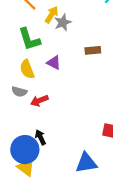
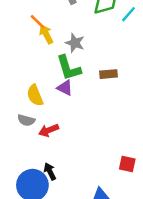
yellow arrow: (52, 15) -> (46, 34), moved, turned -60
gray star: (63, 22) -> (75, 43), turned -30
green L-shape: (29, 39) -> (69, 68), moved

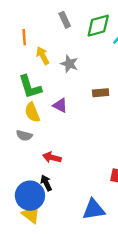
orange line: (37, 22) -> (24, 37), moved, turned 42
green L-shape: (69, 68) -> (30, 87), moved
red arrow: (49, 130) -> (52, 157), moved, turned 36

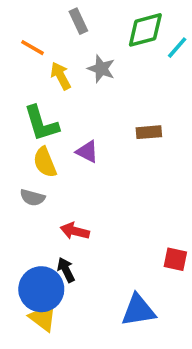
gray rectangle: (65, 20) -> (78, 21), moved
orange line: (24, 37) -> (32, 48), turned -56
gray star: (69, 64) -> (101, 69), moved

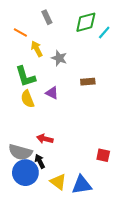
gray star: (101, 69) -> (59, 58), moved
gray semicircle: (32, 197) -> (20, 152), moved, size x1.6
yellow triangle: (43, 317) -> (58, 182), moved

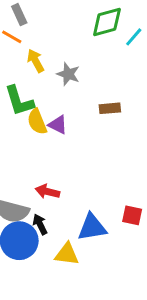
gray rectangle: (47, 17) -> (19, 15), moved
yellow semicircle: (27, 99) -> (37, 122), moved
yellow triangle: (58, 182) -> (67, 254), turned -30
blue triangle: (82, 185) -> (92, 227), moved

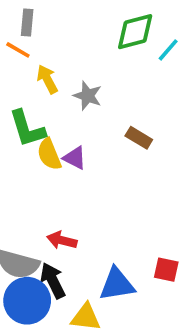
gray rectangle: (19, 15) -> (27, 22), turned 30
brown rectangle: (110, 108) -> (139, 138), turned 36
black arrow: (40, 224) -> (53, 281), size x1.4

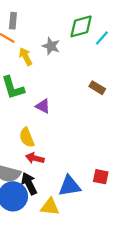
gray star: (88, 96) -> (51, 46), moved
brown rectangle: (139, 138) -> (97, 88), moved
yellow semicircle: (49, 154) -> (27, 137), moved

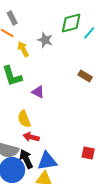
gray rectangle: (13, 21) -> (12, 18), turned -32
blue triangle: (70, 186) -> (47, 161), moved

